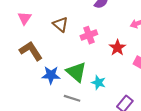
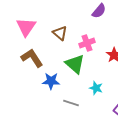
pink triangle: (25, 18) -> (26, 27), size x1.5
green triangle: (76, 72) -> (75, 64), moved

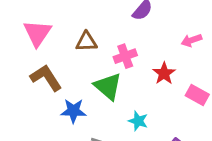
brown triangle: (60, 33) -> (86, 42), turned -42

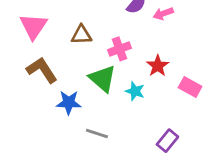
pink arrow: (191, 40) -> (163, 14), moved
cyan star: (138, 121) -> (135, 91), moved

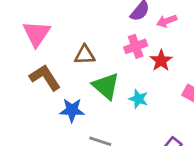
brown triangle: (81, 35) -> (85, 55), moved
pink cross: (120, 49) -> (136, 46), moved
red star: (158, 66) -> (161, 61), moved

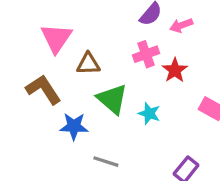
pink triangle: (37, 34) -> (56, 38), moved

